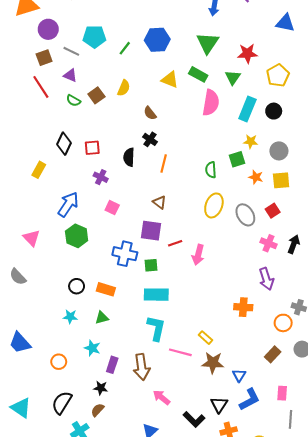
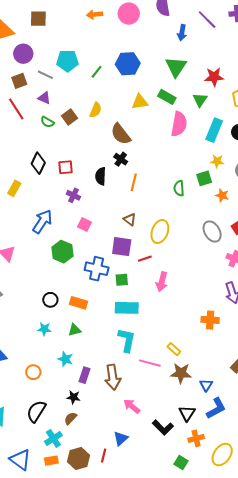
yellow triangle: (170, 80) -> (140, 102), turned -30
brown semicircle: (150, 113) -> (121, 134), size x1.6
yellow ellipse: (214, 205) -> (160, 232), moved
green hexagon: (77, 236) -> (62, 252), moved
pink arrow: (198, 255) -> (162, 282), moved

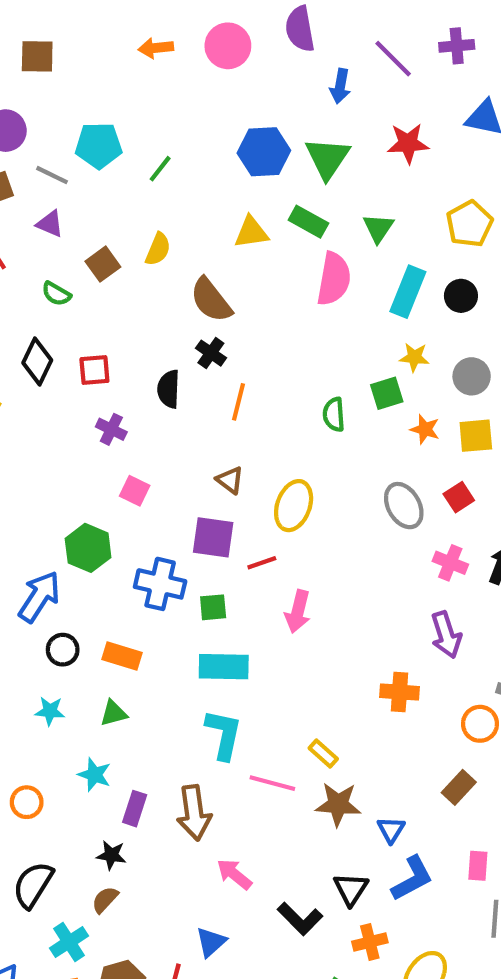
blue hexagon: (128, 64) -> (264, 152), moved
red star: (214, 77) -> (408, 143), moved
green semicircle: (47, 122) -> (56, 294), moved
blue arrow: (42, 221) -> (39, 597), moved

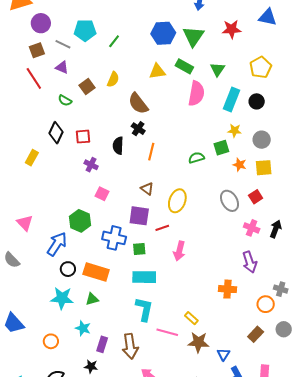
green semicircle: (334, 414) -> (196, 158), turned 77
orange rectangle: (122, 656) -> (96, 272), size x1.4
cyan star: (50, 711) -> (62, 298), size x1.6

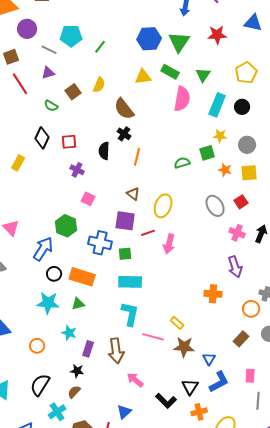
brown square: (37, 50) -> (11, 57), moved
purple triangle: (62, 67) -> (48, 73), turned -40
pink arrow: (179, 251) -> (169, 244), moved

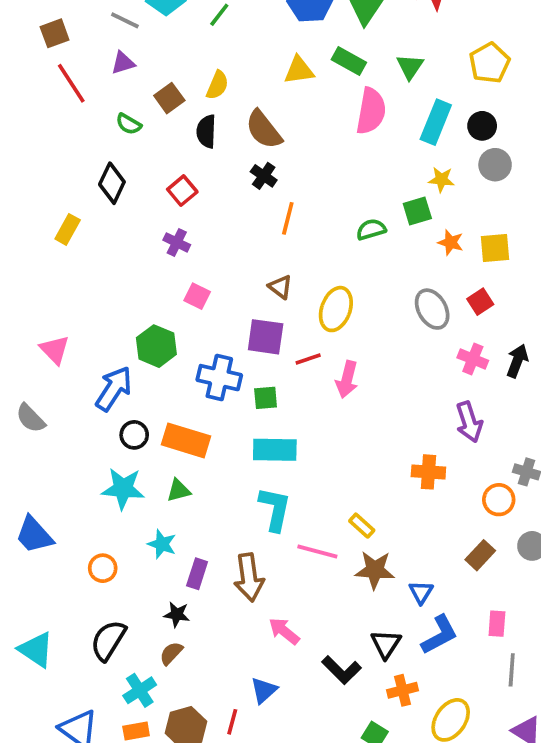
red square: (69, 142) -> (182, 191), moved, turned -35
gray circle: (247, 145) -> (495, 165), moved
black semicircle: (104, 151) -> (206, 131), moved

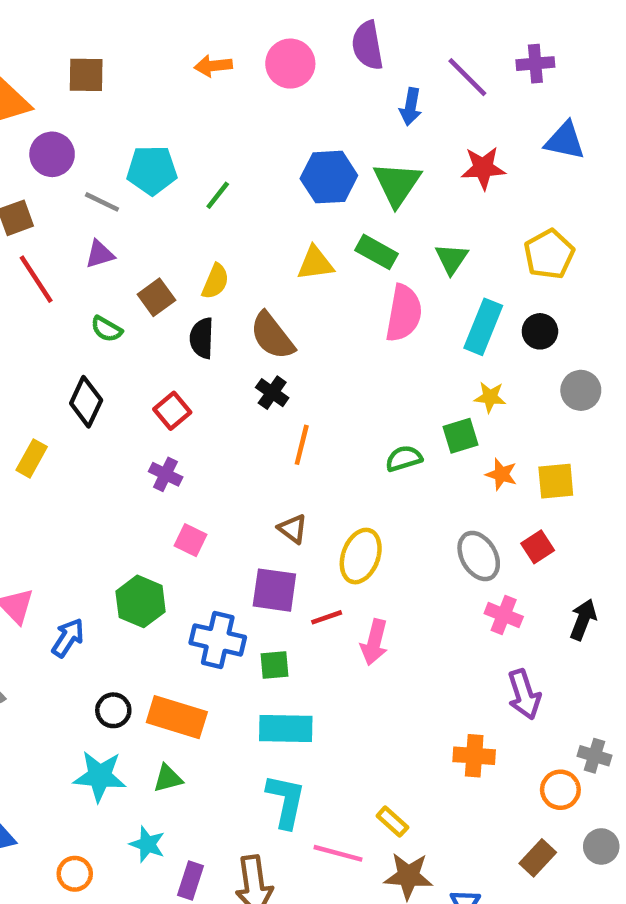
gray circle: (495, 165) -> (581, 390), moved
pink cross: (473, 359) -> (504, 615), moved
blue arrow: (114, 389) -> (68, 638), moved, size x0.7

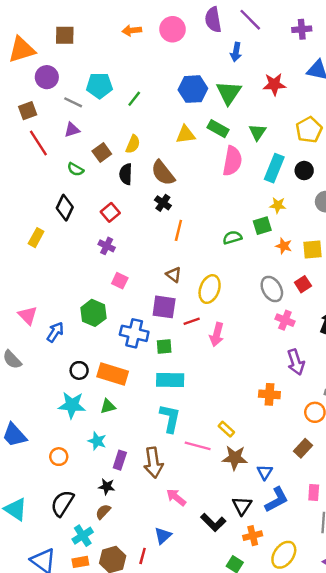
purple line: (467, 77) -> (250, 20), moved

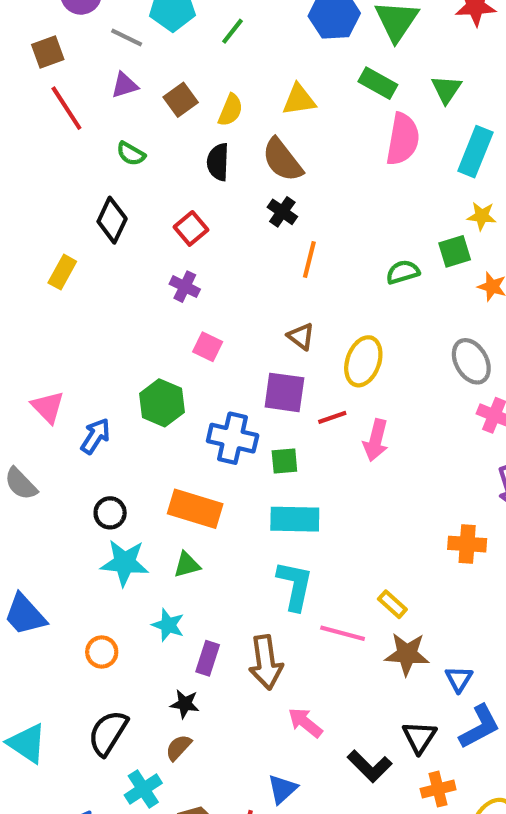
yellow triangle: (186, 135) -> (299, 100), moved
brown square: (102, 153) -> (181, 100), moved
black circle: (79, 370) -> (110, 513), moved

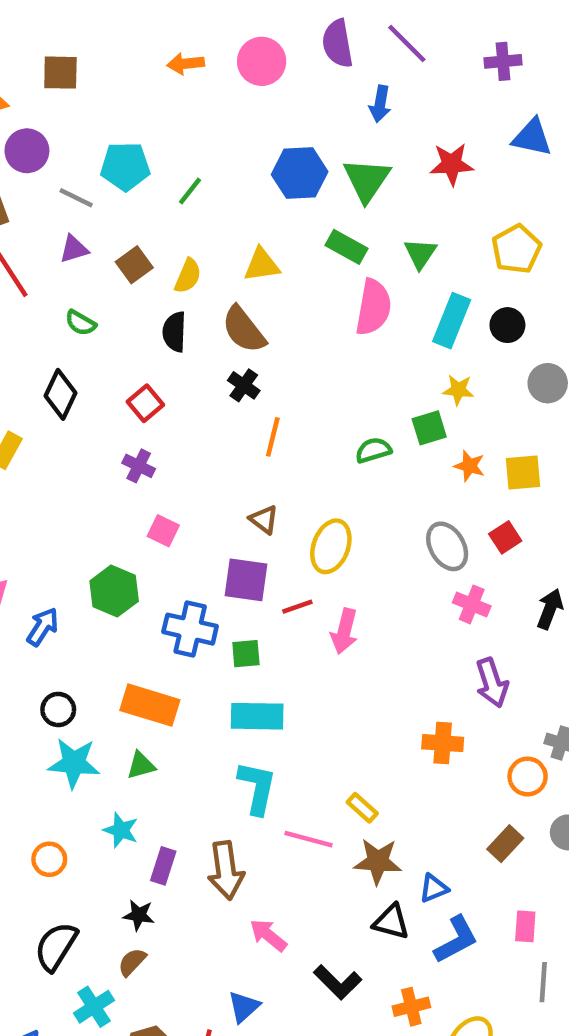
blue triangle: (459, 679) -> (434, 888), turned 36
black triangle: (419, 737) -> (391, 922), moved, turned -48

